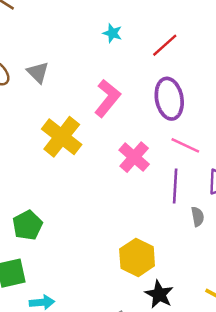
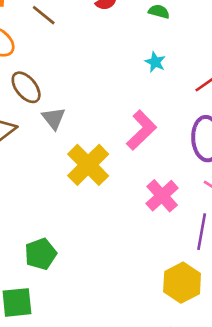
gray triangle: (38, 72) -> (54, 118), moved
yellow hexagon: (137, 257) -> (182, 283), moved

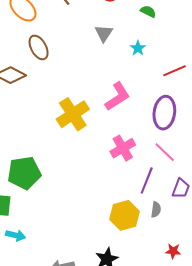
gray triangle: (54, 118) -> (104, 33), moved
green pentagon: (41, 254) -> (24, 173), size x1.4

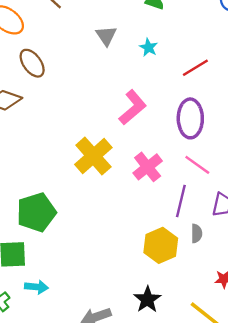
yellow cross: (73, 114) -> (93, 156), moved

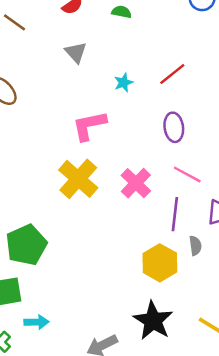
cyan star: (149, 47) -> (123, 83), moved, turned 30
pink L-shape: (133, 107) -> (89, 126), moved, turned -144
purple ellipse: (190, 118) -> (174, 127), size x0.7
black star: (147, 300) -> (153, 321), size x1.4

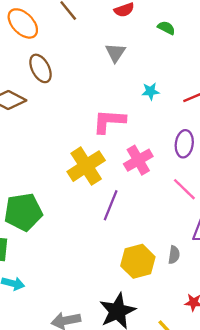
pink cross: (136, 183) -> (138, 160), moved
purple line: (175, 214) -> (111, 205), moved

